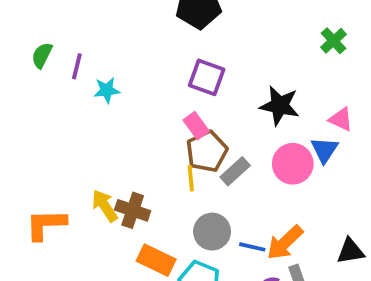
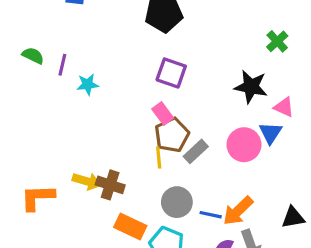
green semicircle: (42, 55) -> (33, 56), turned 90
black star: (280, 106) -> (251, 87), moved
yellow arrow: (105, 206) -> (87, 181), turned 140

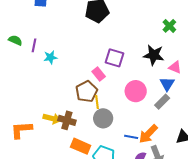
purple square: (171, 73) -> (114, 58), moved
brown pentagon: (172, 135) -> (87, 91), moved
pink circle: (244, 145) -> (136, 91), moved
gray rectangle: (196, 151) -> (162, 102), moved
gray circle: (177, 202) -> (103, 118), moved

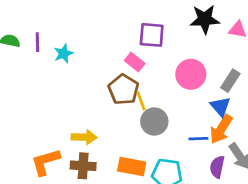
blue triangle: (167, 84) -> (220, 107), moved
brown cross: (67, 120) -> (83, 166), moved

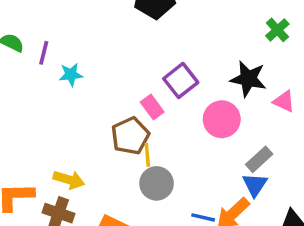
purple square: (152, 35) -> (181, 81), turned 32
pink circle: (191, 74) -> (222, 119), moved
blue triangle: (220, 107) -> (255, 185), moved

